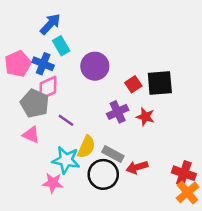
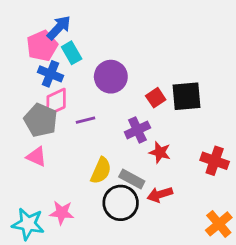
pink pentagon: (18, 64) -> (42, 46), moved
red star: (145, 117) -> (160, 152), moved
purple line: (66, 120) -> (86, 120), moved, turned -49
cyan star: (66, 160) -> (28, 224), moved
red cross: (184, 173) -> (215, 161), moved

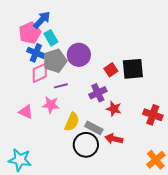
gray pentagon: (41, 120) -> (55, 61), moved, turned 30
red arrow: (160, 194) -> (114, 139), turned 30
pink star: (62, 213) -> (51, 105), moved

